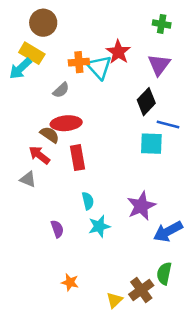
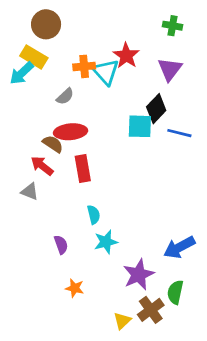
cyan square: (151, 144) -> (140, 126), moved
purple star: (141, 206) -> (139, 275), moved
orange star: (70, 282) -> (75, 288), moved

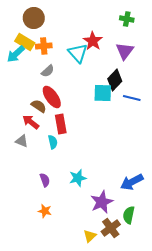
orange cross: (84, 66) -> (44, 46), moved
red ellipse: (71, 132) -> (52, 97), turned 60
cyan semicircle: (94, 215) -> (53, 142), moved
orange star: (75, 288) -> (45, 211), moved

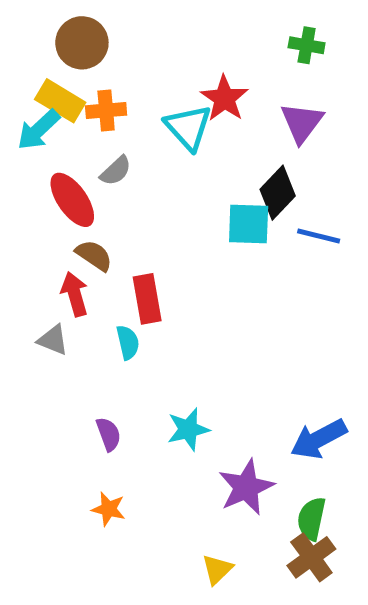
red ellipse: (52, 97) -> (72, 200), moved
red arrow: (31, 122) -> (75, 294), turned 36
brown cross: (111, 228) -> (311, 557), moved

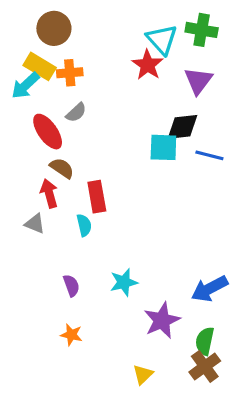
green cross: (307, 45) -> (202, 30), size x1.4
cyan triangle: (188, 127) -> (162, 39), moved
black diamond: (278, 193) -> (183, 127), turned 40

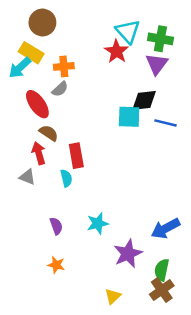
green cross: (202, 30) -> (160, 39), moved
orange cross: (70, 73) -> (64, 66), moved

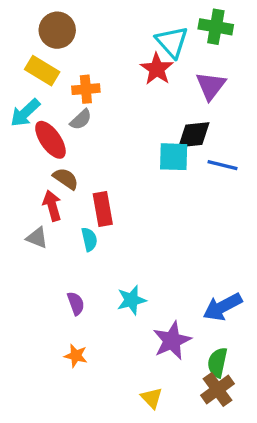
green cross: (160, 39) -> (216, 27), moved
cyan arrow: (20, 68) -> (25, 113), moved
yellow triangle: (113, 296) -> (152, 398), turned -30

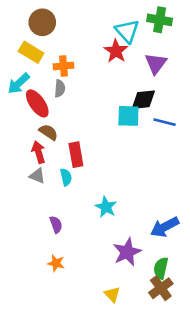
gray semicircle: (81, 120) -> (60, 88), turned -42
gray triangle: (37, 238) -> (37, 176), moved
cyan star: (131, 300) -> (106, 207), moved, turned -30

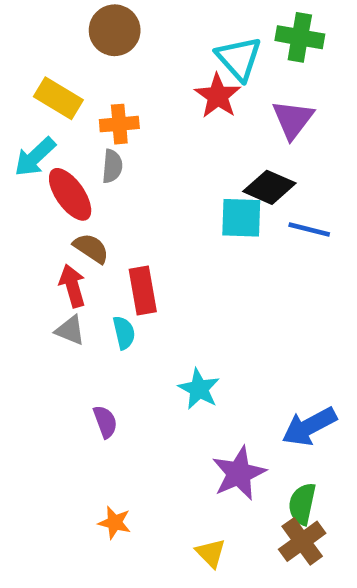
brown circle: (42, 22) -> (115, 30), moved
black diamond: (143, 100) -> (269, 187), turned 30
orange star: (56, 263) -> (115, 523), moved

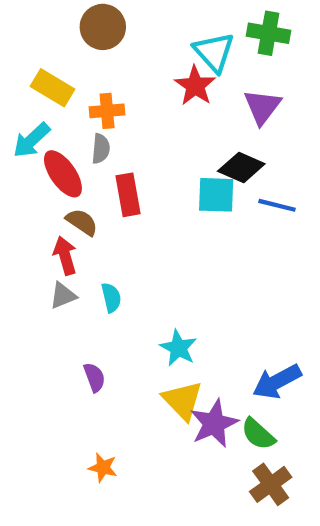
red rectangle: (143, 290) -> (128, 195), moved
gray triangle: (70, 330) -> (63, 296), turned -44
green semicircle: (302, 504) -> (258, 434), moved, turned -60
yellow triangle: (211, 553) -> (183, 400), moved, size x1.5

